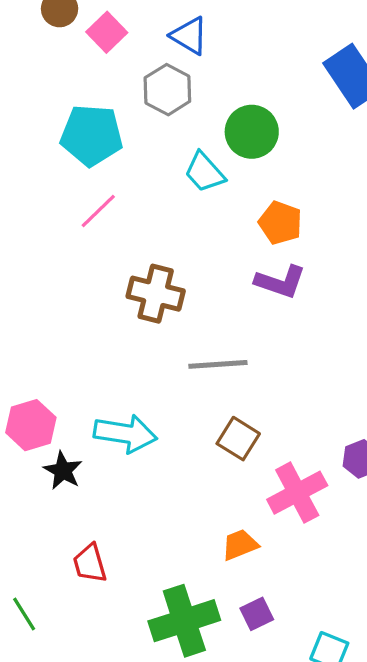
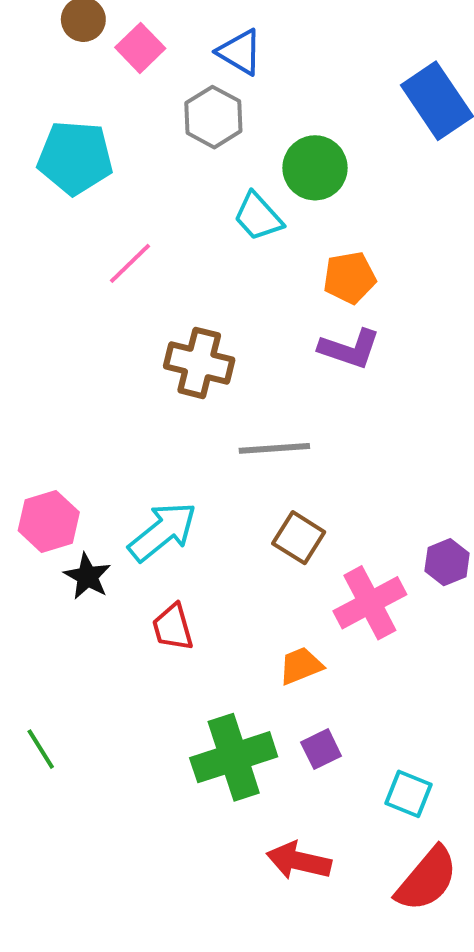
cyan pentagon: (92, 135) -> (75, 158), moved
orange pentagon: (280, 223) -> (350, 278), turned -30
cyan arrow: (125, 434) -> (163, 532), turned -48
red trapezoid: (90, 563) -> (173, 627), moved

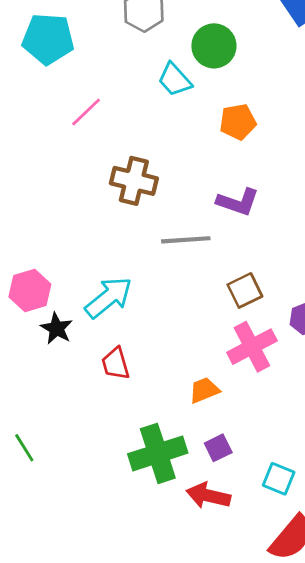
purple L-shape: (350, 349) -> (238, 202), moved
brown square: (299, 538) -> (245, 290), moved, turned 32
red arrow: (299, 861) -> (208, 496), moved

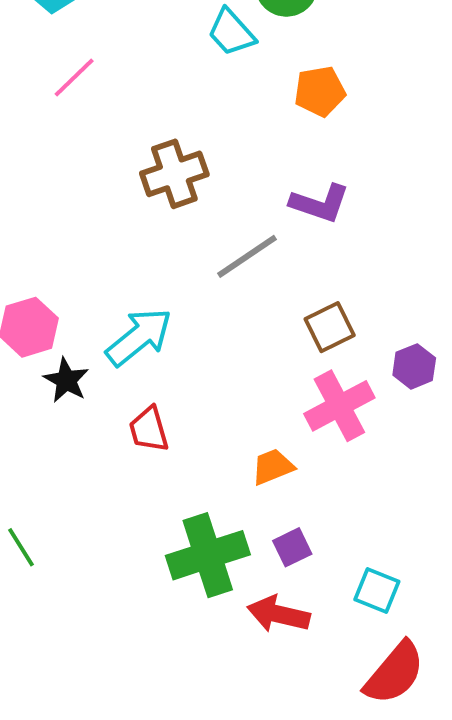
pink line: (86, 112) -> (74, 78), moved
brown cross: (134, 181) -> (174, 174), turned -33
gray line: (186, 240) -> (247, 256), turned -30

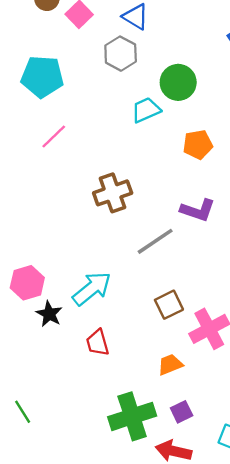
cyan trapezoid: (231, 32) -> (146, 110), turned 108
brown square: (330, 327) -> (169, 305), moved

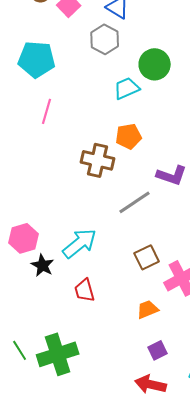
pink line: (54, 136) -> (47, 111), turned -30
orange pentagon: (198, 145) -> (129, 136), moved
brown cross: (113, 193) -> (98, 160), turned 32
green cross: (132, 416) -> (58, 354), moved

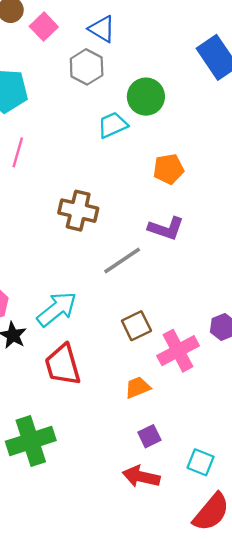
orange pentagon: (129, 136) -> (168, 169), moved
red trapezoid: (85, 290) -> (63, 365), size x1.5

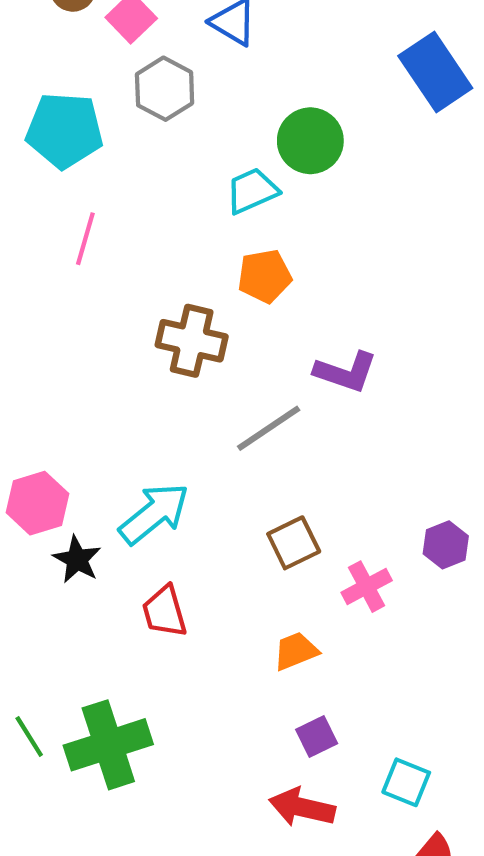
gray hexagon: (87, 67) -> (165, 89), moved
orange pentagon: (168, 169) -> (265, 276), moved
pink cross: (178, 351) -> (367, 587), size x0.7
red trapezoid: (63, 365) -> (165, 612), size x0.7

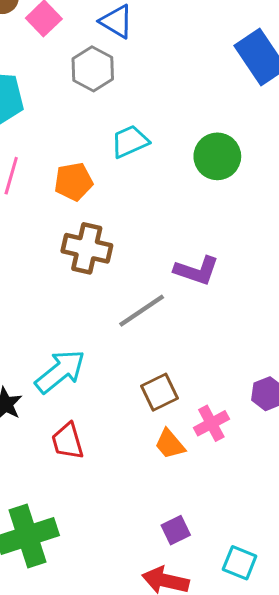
gray hexagon: (165, 89) -> (93, 69), moved
green circle: (310, 141) -> (217, 156), moved
orange pentagon: (265, 276) -> (73, 182), moved
orange trapezoid: (296, 651) -> (170, 444), moved, turned -108

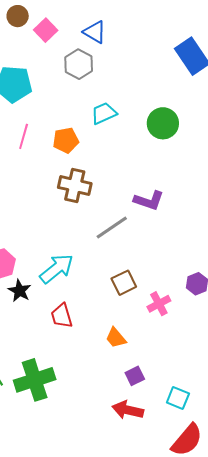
orange trapezoid: (170, 444) -> (116, 338), moved

